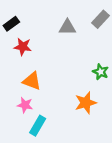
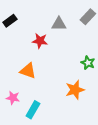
red star: (23, 47) -> (40, 41), moved
pink star: (25, 105) -> (13, 98), moved

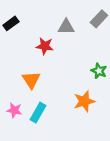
orange triangle: (28, 71) -> (31, 80), turned 36
cyan rectangle: (33, 110) -> (38, 113), moved

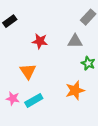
gray triangle: (66, 27) -> (75, 41), moved
cyan rectangle: (38, 113) -> (34, 100), turned 30

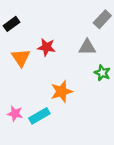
orange triangle: (28, 71) -> (21, 58), moved
orange star: (75, 90) -> (62, 91), moved

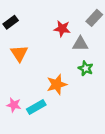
red star: (46, 47) -> (62, 29), moved
green star: (102, 73) -> (86, 68), moved

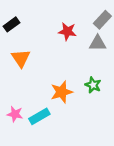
gray triangle: (80, 44) -> (98, 43), moved
green star: (86, 68) -> (93, 85), moved

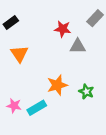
gray triangle: (98, 43) -> (78, 46), moved
green star: (93, 85) -> (86, 92), moved

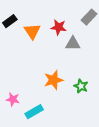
orange triangle: (19, 54) -> (32, 31), moved
cyan rectangle: (37, 108) -> (34, 112), moved

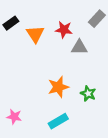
pink star: (13, 99) -> (14, 117), moved
cyan rectangle: (34, 112) -> (58, 121), moved

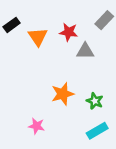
pink star: (14, 117) -> (37, 126), moved
cyan rectangle: (58, 121) -> (97, 131), moved

